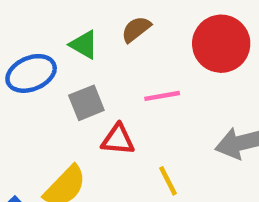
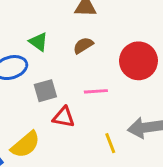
green triangle: (84, 45) -> (38, 42), moved
yellow line: (168, 181) -> (110, 143), moved

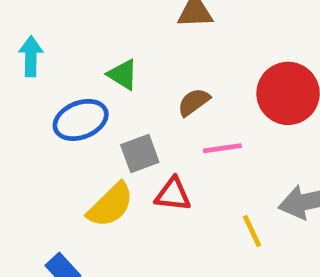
brown semicircle: (83, 45) -> (194, 102), moved
yellow semicircle: (25, 145) -> (110, 205), moved

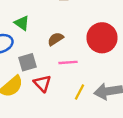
red triangle: (173, 194) -> (42, 83), turned 36
yellow line: (252, 231) -> (79, 92), moved, turned 49

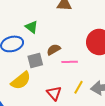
brown semicircle: (56, 39) -> (54, 50), moved
red triangle: (42, 83) -> (54, 93), moved

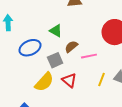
green triangle: (32, 27) -> (56, 31), moved
red triangle: (54, 93) -> (69, 80), moved

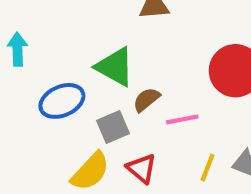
green triangle: (56, 31) -> (115, 67), size x1.5

